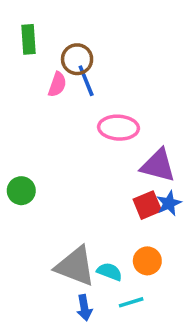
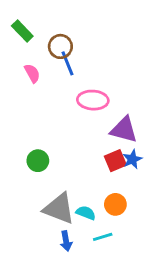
green rectangle: (28, 39) -> (22, 31), turned -40
pink semicircle: (57, 84) -> (32, 73), moved, turned -48
green circle: (21, 191) -> (38, 161), moved

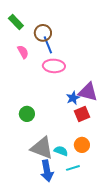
pink ellipse: (93, 100) -> (54, 66), moved
blue star: (132, 159) -> (73, 98), moved
blue arrow: (66, 241) -> (47, 171), size x1.5

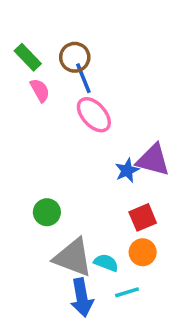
green rectangle: (16, 22) -> (28, 57), moved
pink ellipse: (54, 66) -> (94, 115), turned 45
green circle: (27, 114) -> (47, 212), moved
red square: (82, 114) -> (143, 217), moved

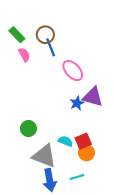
pink ellipse: (94, 115) -> (73, 71), moved
red square: (143, 217) -> (83, 141), moved
cyan semicircle: (106, 263) -> (65, 141), moved

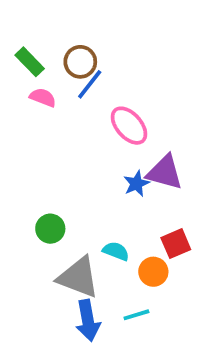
blue line: (51, 47) -> (90, 84), turned 60
pink semicircle: (24, 55) -> (43, 97), turned -40
red square: (83, 141) -> (176, 244), moved

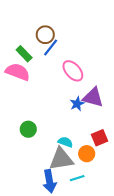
green rectangle: (30, 62) -> (24, 54), moved
pink semicircle: (43, 97) -> (18, 72), moved, size x1.6
gray triangle: (78, 277) -> (61, 159), moved, turned -30

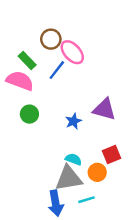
blue line: (51, 47) -> (57, 70), moved
pink ellipse: (73, 71) -> (72, 52), moved
blue star: (77, 104) -> (73, 121), moved
green circle: (28, 129) -> (29, 114), moved

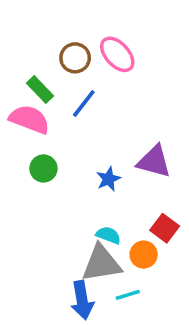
pink ellipse: (72, 52) -> (117, 54), moved
red square: (112, 154) -> (165, 228), turned -30

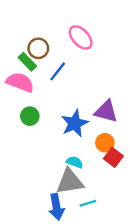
brown circle: (75, 58) -> (38, 48), moved
blue star: (108, 179) -> (75, 123), size x1.6
orange circle: (144, 255) -> (105, 143), moved

